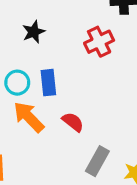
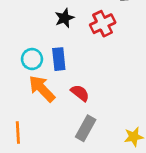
black star: (34, 32) -> (64, 18), moved
gray rectangle: (97, 161) -> (86, 128), moved

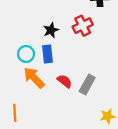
black star: (64, 18) -> (51, 30), moved
gray rectangle: (86, 128) -> (87, 85), moved

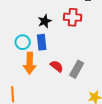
red cross: (83, 26) -> (73, 17), turned 30
orange arrow: (34, 78) -> (30, 63), turned -135

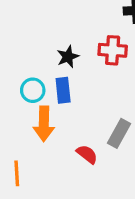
red semicircle: (57, 66) -> (87, 154), moved

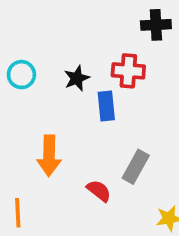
cyan circle: (33, 90) -> (21, 75), moved
blue rectangle: (63, 90) -> (106, 106), moved

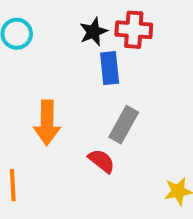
black star: (77, 78) -> (93, 32), moved
gray rectangle: (136, 167) -> (124, 125), moved

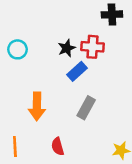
blue rectangle: (110, 68) -> (77, 71), turned 54
red semicircle: (102, 161) -> (58, 146), moved, turned -144

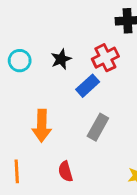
red cross: (93, 47) -> (105, 58), turned -30
black star: (67, 48) -> (61, 59), moved

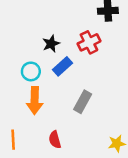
cyan circle: (20, 61) -> (31, 71), moved
blue rectangle: (88, 86) -> (62, 66), moved

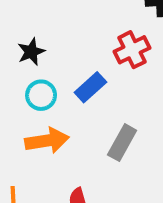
black star: (51, 44) -> (31, 52), moved
orange arrow: (35, 101) -> (47, 141), turned -100

